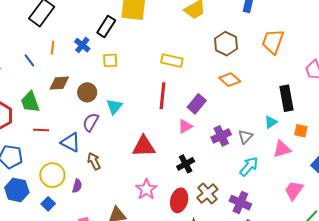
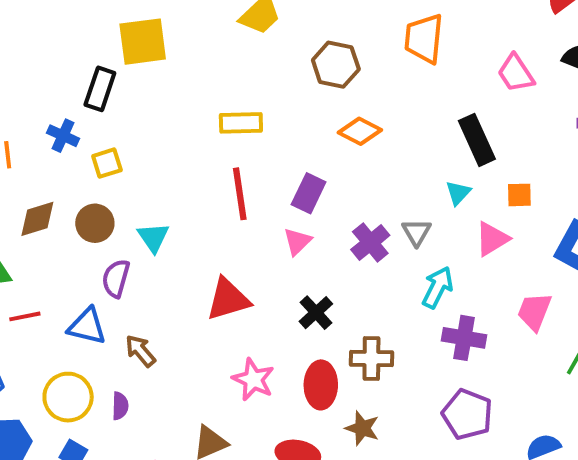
yellow square: (110, 60) -> (107, 163), moved
brown cross: (207, 193) -> (371, 358), turned -35
purple cross: (240, 203) -> (464, 338), moved

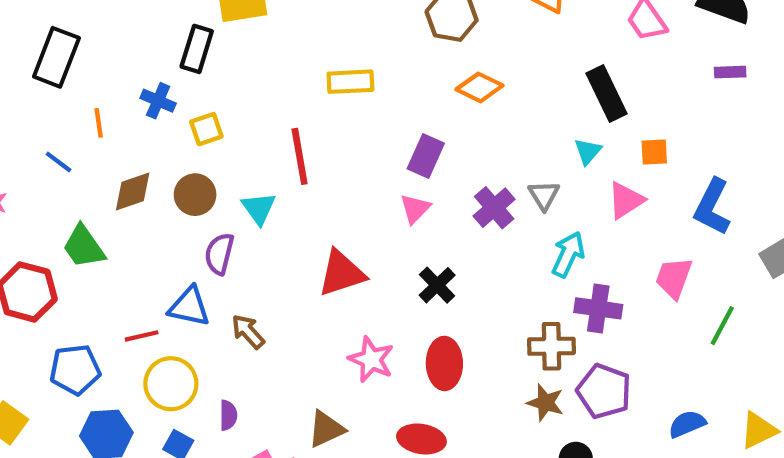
red line: (240, 194) -> (300, 156), moved
red line: (25, 316) -> (142, 336), moved
brown cross: (371, 358) -> (551, 346), moved
purple semicircle: (120, 406) -> (228, 415), moved
brown star: (362, 428) -> (545, 403), moved

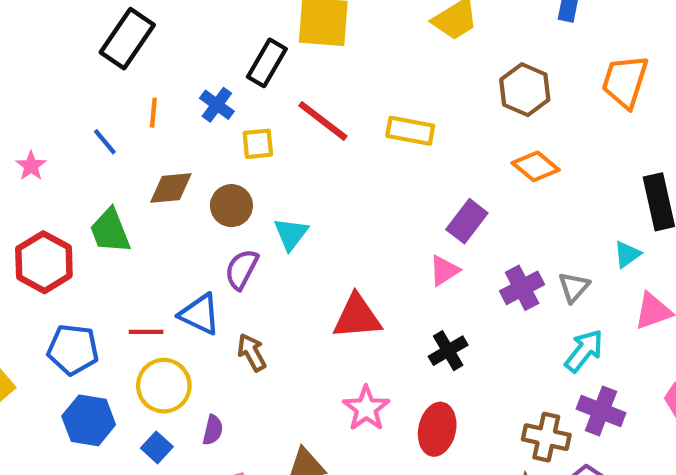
red line: (300, 156) -> (323, 121), moved, turned -56

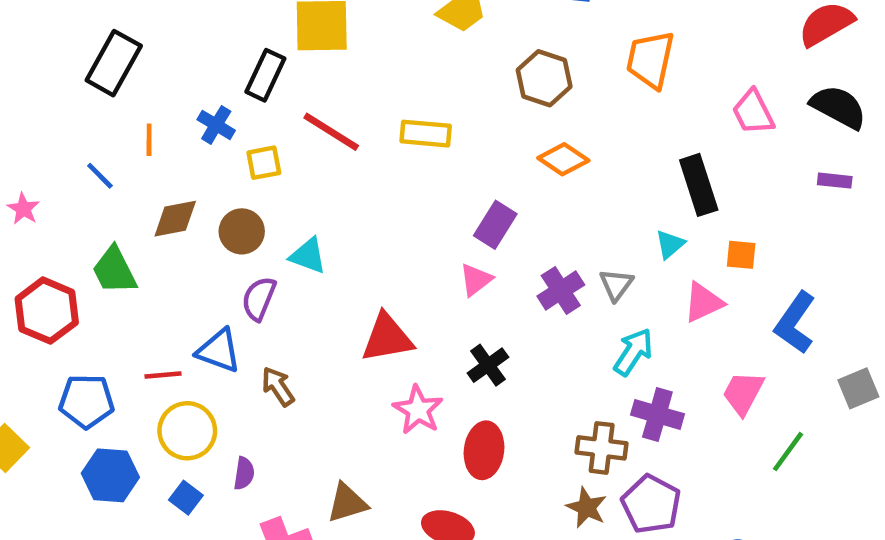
cyan triangle: (291, 234) -> (308, 256), turned -42
pink star: (366, 408) -> (418, 410), moved

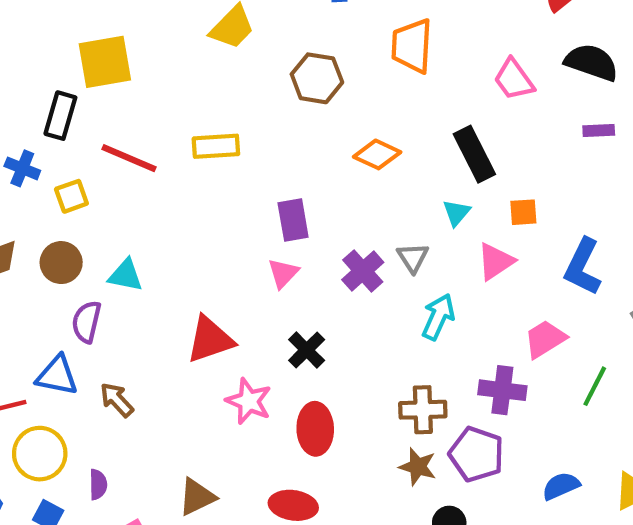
orange diamond: (563, 159) -> (377, 154), moved
purple rectangle: (495, 225) -> (293, 220), turned -33
pink trapezoid: (743, 393) -> (545, 339), turned 39
purple cross: (657, 414) -> (502, 390), moved

